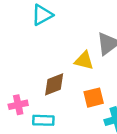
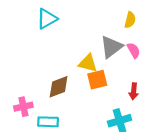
orange square: (94, 98) -> (97, 80), moved

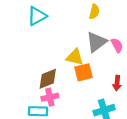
yellow semicircle: (130, 20) -> (94, 12), moved
pink cross: (23, 107) -> (50, 97), moved

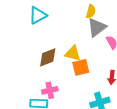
gray triangle: (96, 42) -> (97, 27), moved
brown diamond: (48, 79) -> (48, 57), moved

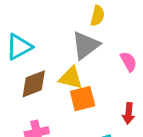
cyan triangle: (38, 15) -> (19, 47), moved
gray triangle: (97, 27) -> (86, 45), moved

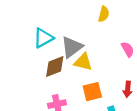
gray triangle: (86, 45) -> (72, 47), moved
orange square: (83, 99) -> (92, 92), moved

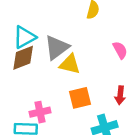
brown diamond: (55, 66) -> (23, 58), moved

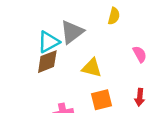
gray triangle: (57, 47) -> (72, 32), moved

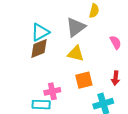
gray triangle: (72, 32) -> (76, 27), moved

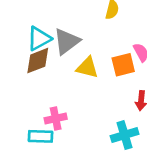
gray triangle: (76, 27) -> (67, 41), moved
orange square: (84, 80) -> (123, 65), moved

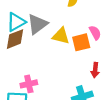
yellow triangle: (87, 67) -> (61, 36), moved

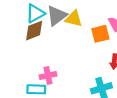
yellow triangle: (61, 36) -> (74, 19), moved

